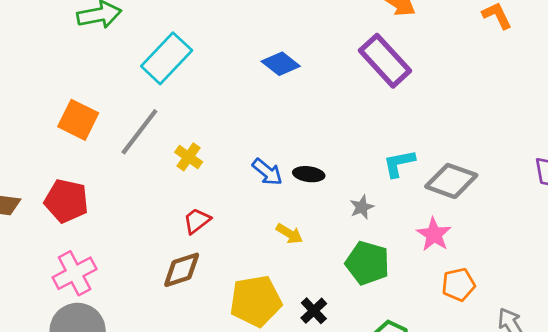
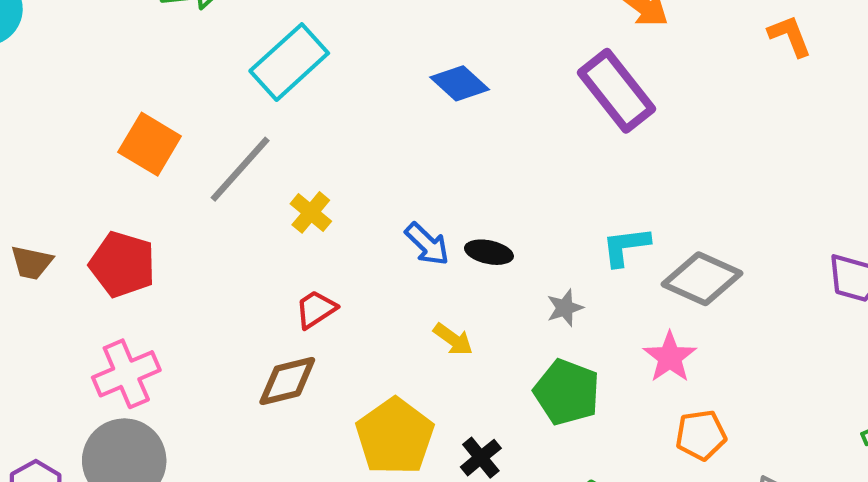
yellow pentagon: (256, 301) -> (395, 436), turned -30

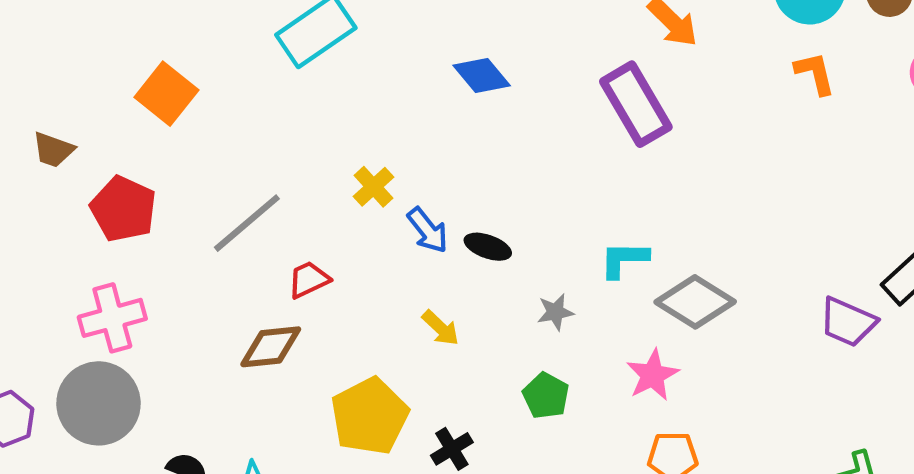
gray line: (240, 169) -> (247, 223), moved
yellow cross: (311, 212) -> (374, 187), moved
brown trapezoid: (32, 263) -> (53, 150), moved
green pentagon: (567, 392) -> (546, 396), size x0.7

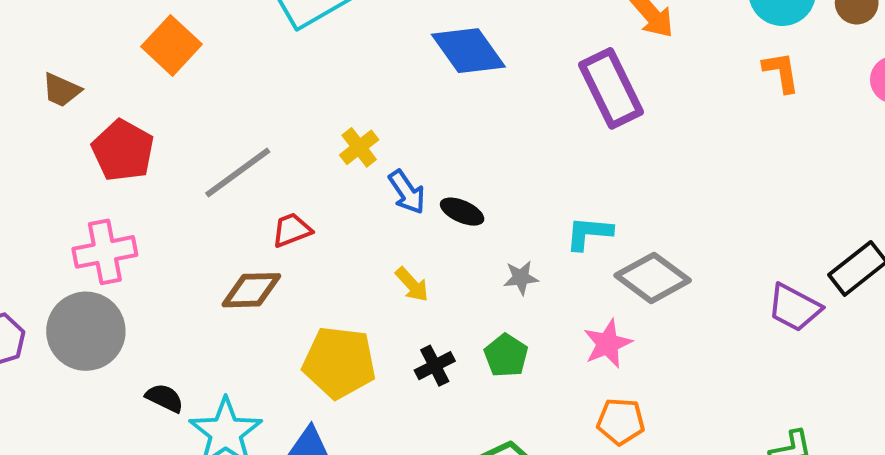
blue diamond: (482, 76) -> (468, 51), size x1.4
yellow pentagon: (370, 416) -> (339, 362), turned 30
black cross: (452, 449) -> (435, 366), moved

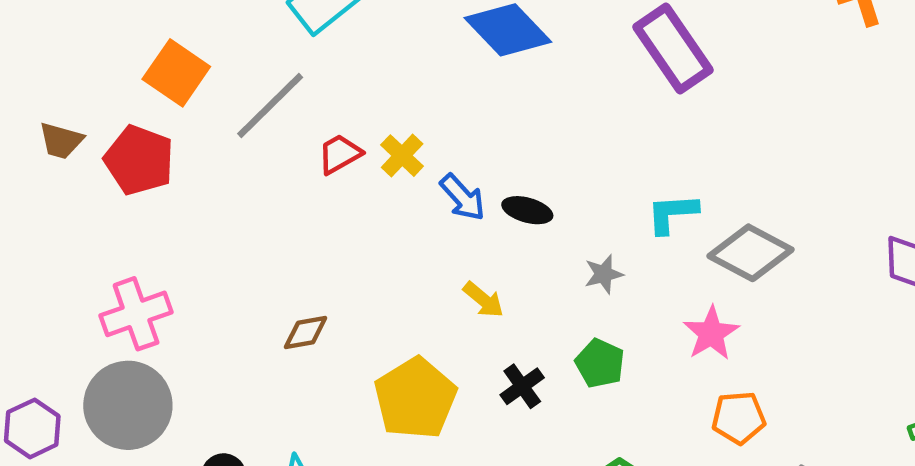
red pentagon: (123, 151) -> (139, 160), moved
gray line: (238, 172) -> (270, 105), moved
red trapezoid: (292, 230) -> (340, 154), moved
brown diamond: (251, 290) -> (306, 332), size x0.7
yellow pentagon: (339, 362) -> (415, 398), turned -30

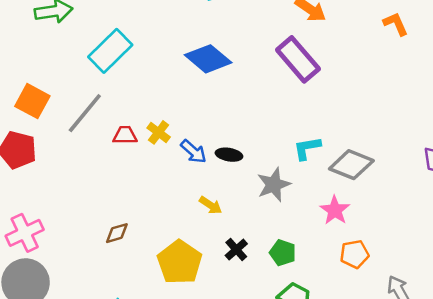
red trapezoid: (340, 154) -> (125, 135), turned 35
gray star: (604, 274) -> (274, 185), size x1.6
green pentagon: (600, 363) -> (283, 253), moved

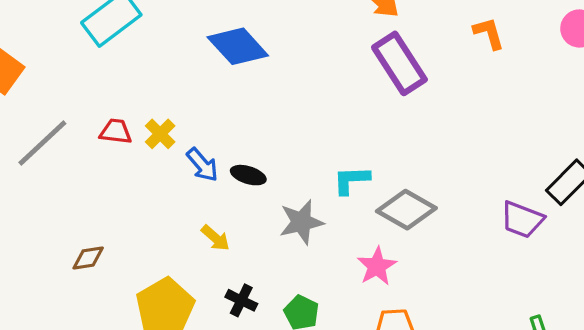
purple rectangle: (298, 59) -> (399, 63), moved
gray line: (85, 113) -> (42, 143), moved
black cross: (236, 250) -> (241, 300), turned -30

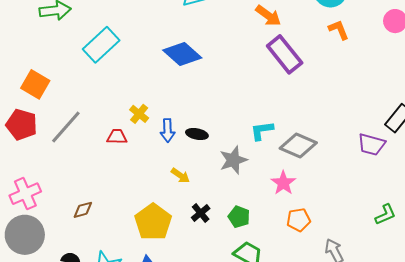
red trapezoid: (116, 132) -> (117, 137), moved
blue arrow: (202, 165) -> (168, 130), turned 45
brown diamond: (88, 258) -> (83, 210), moved
black cross: (241, 300) -> (201, 213), turned 30

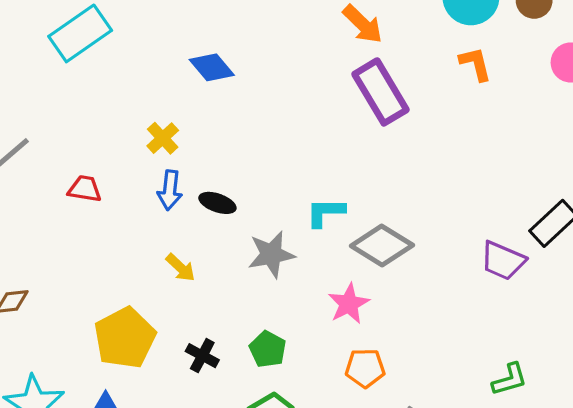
blue diamond: (182, 54) -> (212, 67), size x0.7
yellow cross: (139, 114) -> (163, 138), moved
black cross: (201, 213) -> (202, 356), moved, turned -30

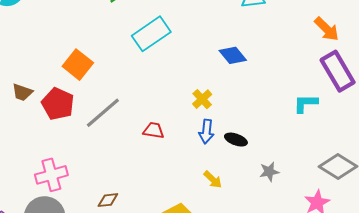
cyan L-shape: (325, 212) -> (306, 103), moved
gray star: (271, 254) -> (269, 172), size x0.7

